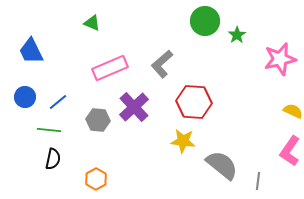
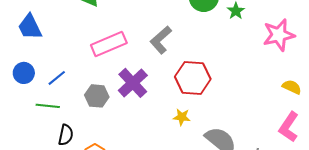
yellow star: (183, 141) -> (182, 117), size x0.7
black semicircle: (53, 159) -> (66, 135), moved

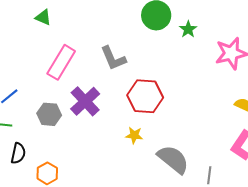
gray L-shape: (161, 40) -> (113, 58), turned -72
pink rectangle: (109, 44) -> (61, 62), turned -36

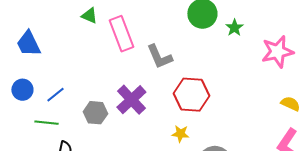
pink rectangle: (61, 62) -> (121, 34), moved, turned -52

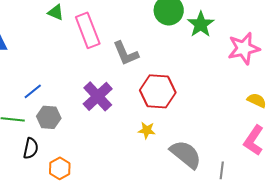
green star: (234, 28) -> (201, 24), size x1.5
blue line: (55, 95) -> (33, 91), moved
gray hexagon: (95, 113) -> (49, 117), moved

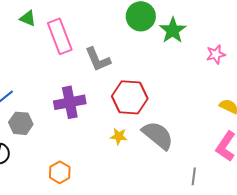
pink star: (244, 48) -> (216, 54), size x0.6
purple cross: (98, 96) -> (70, 102), turned 32
gray semicircle: (186, 154) -> (158, 135), moved
orange hexagon: (60, 168) -> (60, 172), moved

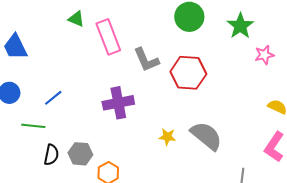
green star: (173, 30) -> (240, 26), moved
red hexagon: (130, 97) -> (188, 73), moved
gray hexagon: (21, 123) -> (80, 154), moved

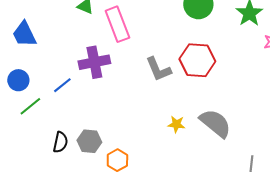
gray L-shape: (146, 60) -> (158, 69), moved
purple cross: (118, 103) -> (94, 62), moved
green line: (33, 126) -> (30, 106), moved, turned -45

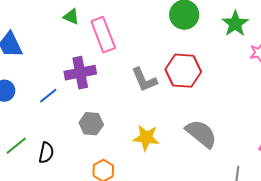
green line: (30, 106) -> (16, 146), moved
yellow star: (176, 124) -> (146, 138), moved, size x1.5
gray hexagon: (89, 141) -> (91, 124), moved

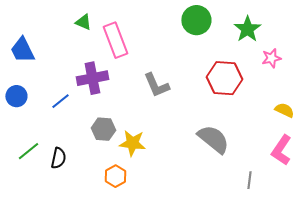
red hexagon: (183, 71) -> (224, 78), moved
yellow star: (146, 138) -> (132, 143), moved

